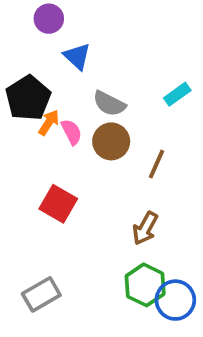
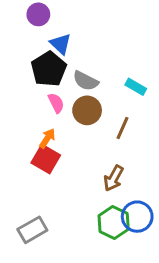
cyan rectangle: (177, 94) -> (136, 87), moved, turned 66
black pentagon: (28, 98) -> (49, 69), moved
orange arrow: (49, 123) -> (47, 138), moved
blue circle: (175, 300) -> (137, 217), moved

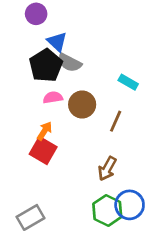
gray semicircle: (86, 81) -> (70, 63), moved
pink semicircle: (56, 103) -> (53, 98), turned -72

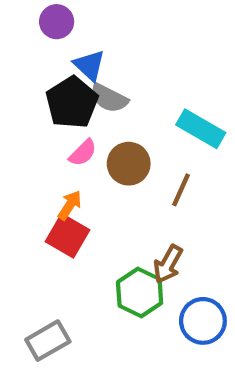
cyan rectangle: (128, 82) -> (201, 129), size x1.5
pink semicircle: (53, 98) -> (83, 153), turned 144
green hexagon: (107, 210) -> (140, 293), moved

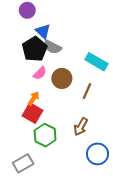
green hexagon: (140, 293) -> (45, 135), moved

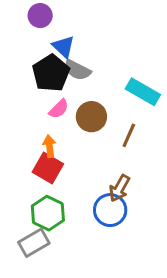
orange arrow: (34, 98) -> (49, 146), turned -40
green hexagon: (45, 135) -> (48, 213), moved
blue circle: (98, 154) -> (110, 210), moved

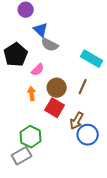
black pentagon: (51, 73) -> (16, 55), moved
brown circle: (91, 117) -> (57, 88), moved
red square: (48, 168) -> (55, 108), moved
blue circle: (110, 210) -> (88, 135), moved

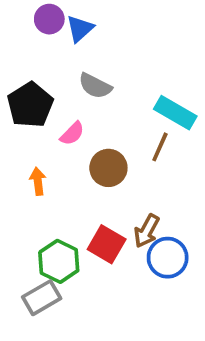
blue triangle: (41, 30) -> (80, 29), moved, turned 35
brown line: (83, 87) -> (160, 147), moved
orange arrow: (32, 94) -> (38, 181), moved
red square: (55, 108) -> (107, 244), moved

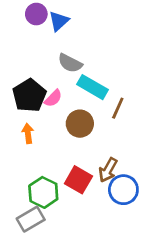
black pentagon: (30, 105) -> (29, 96), moved
cyan rectangle: (175, 113) -> (93, 87), moved

